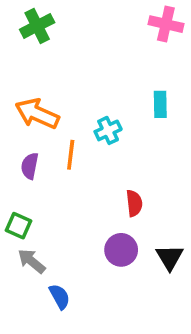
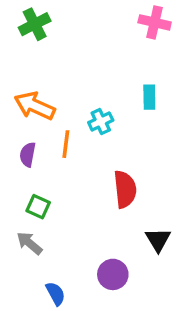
red semicircle: (134, 203) -> (125, 189), size x1.5
green square: (18, 226) -> (38, 207), moved
purple circle: (121, 250) -> (113, 274), moved
blue semicircle: (60, 297) -> (55, 294), moved

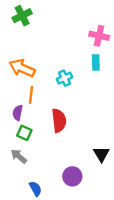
pink cross: (155, 22) -> (99, 36), moved
orange line: (66, 144) -> (31, 95), moved
purple semicircle: (28, 154) -> (18, 113), moved
red semicircle: (125, 189) -> (59, 121), moved

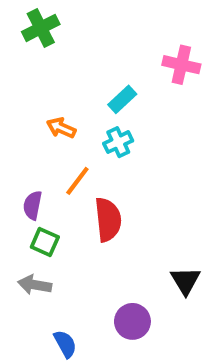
cyan rectangle: (96, 63) -> (122, 99), moved, turned 48
orange arrow: (22, 68) -> (61, 128), moved, size x0.6
orange line: (31, 95) -> (77, 181), moved, turned 30
gray arrow: (19, 156) -> (35, 285), turned -30

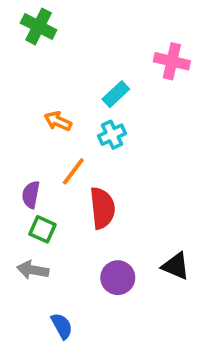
green cross: (41, 28) -> (39, 26), turned -36
black triangle: (185, 281) -> (176, 266), turned -36
purple circle: (132, 321) -> (118, 278), moved

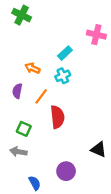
purple semicircle: (31, 195) -> (17, 91), moved
purple circle: (118, 278) -> (66, 171), moved

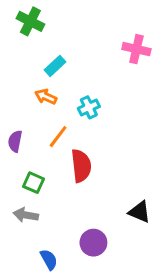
cyan rectangle: (65, 53) -> (55, 66), moved
purple semicircle: (17, 91) -> (15, 141), moved

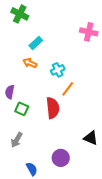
orange line: (58, 137) -> (68, 89), moved
green square: (34, 183) -> (22, 109), moved
gray arrow: (26, 215) -> (17, 140), turned -70

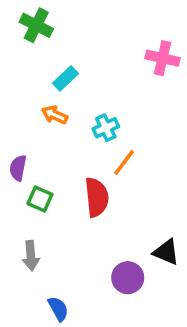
gray arrow: (17, 140) -> (31, 256), turned -35
purple circle: (61, 158) -> (128, 278), moved

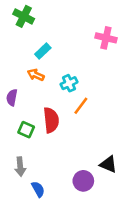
purple semicircle: (18, 168) -> (12, 97), moved
red semicircle: (97, 197) -> (51, 120), moved
blue semicircle: (58, 309) -> (38, 189), moved

